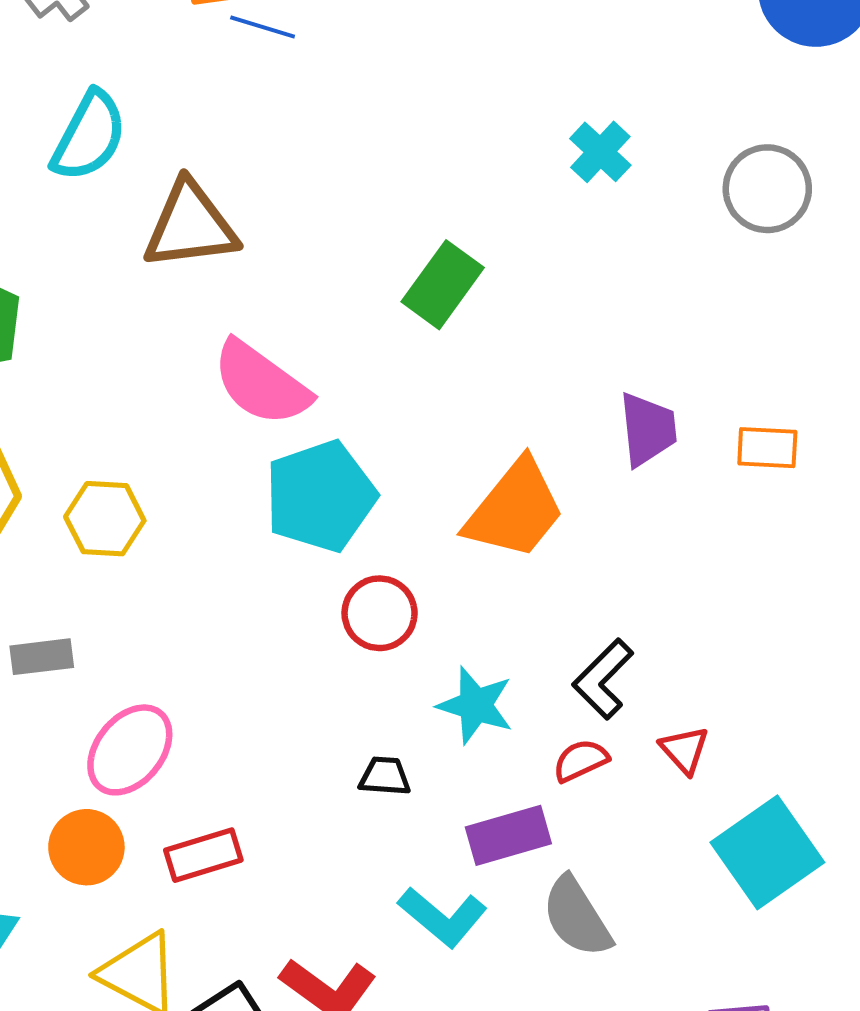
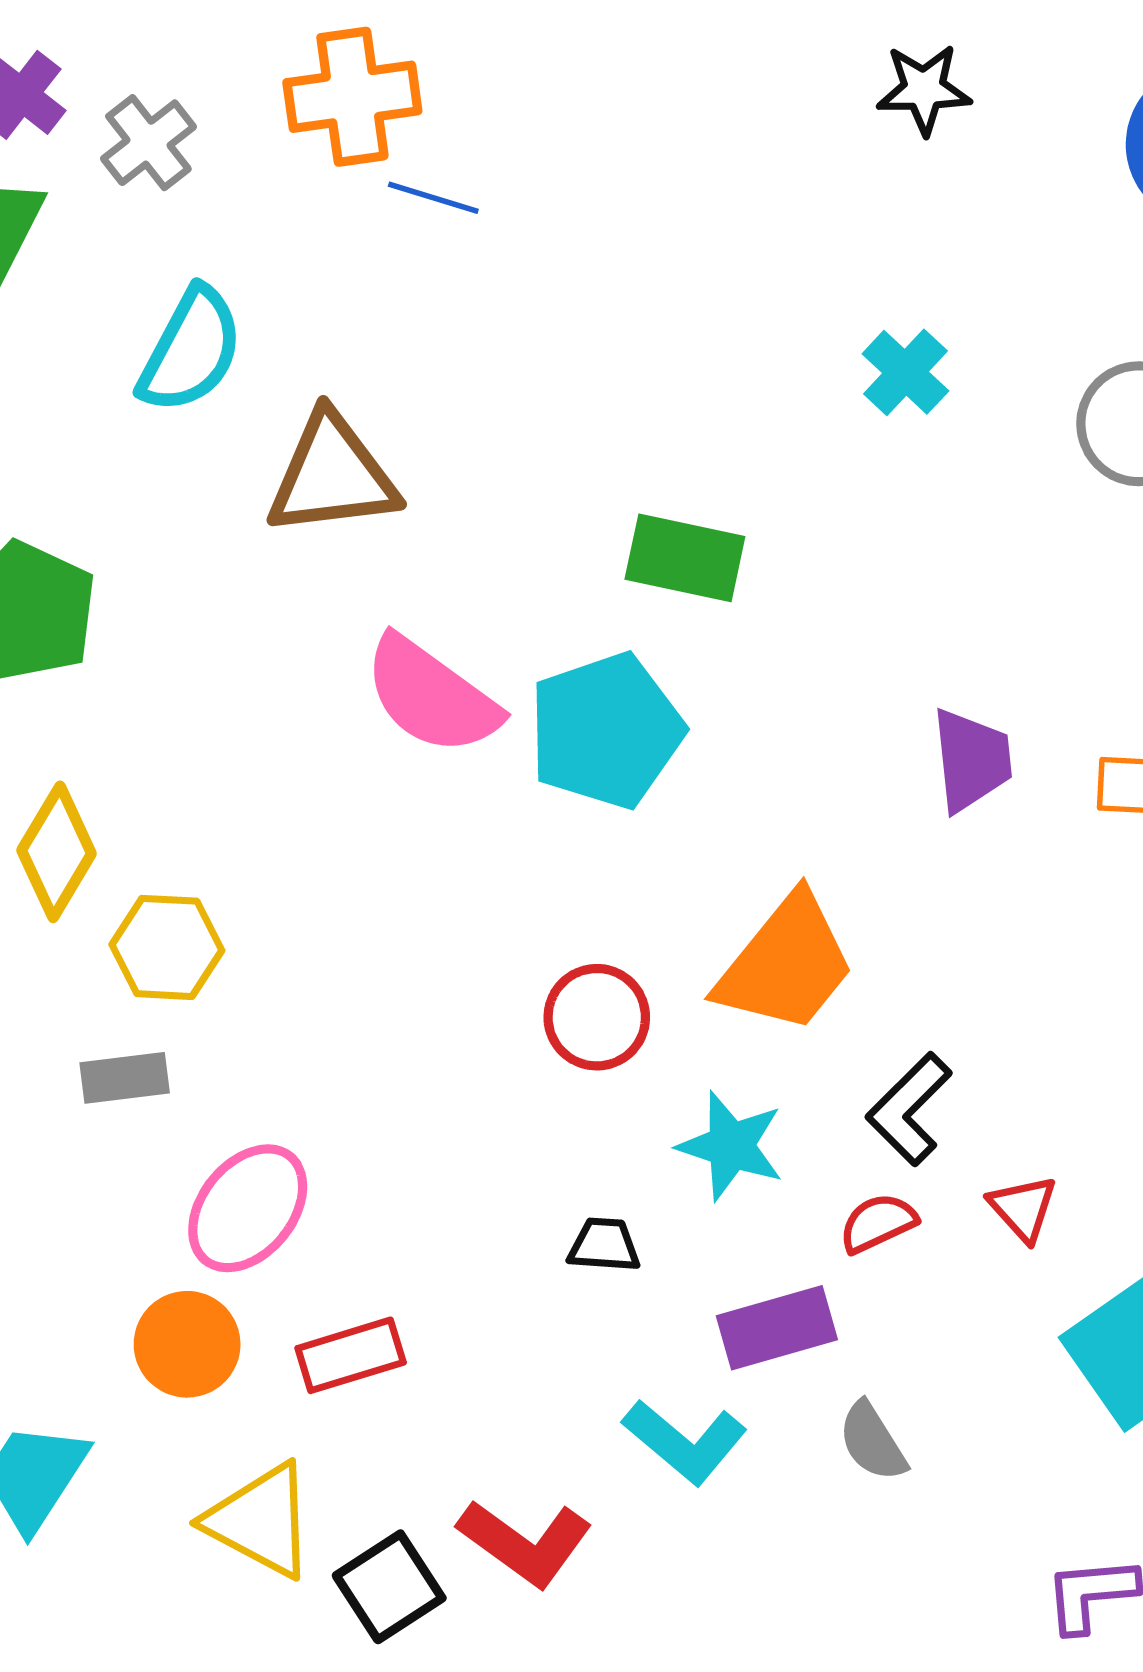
green rectangle: (443, 285) -> (685, 558), turned 66
cyan pentagon: (320, 496) -> (606, 731), moved
orange trapezoid: (515, 509) -> (786, 964), moved
yellow hexagon: (105, 519) -> (167, 947), moved
gray semicircle: (577, 917) -> (872, 1442), size x0.7

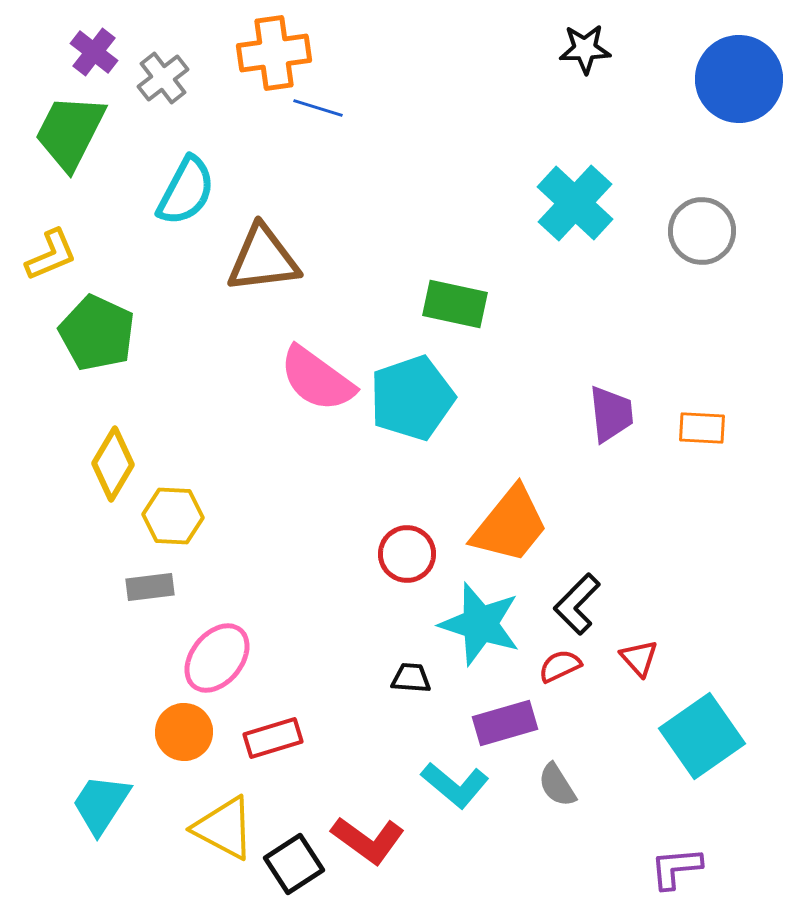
cyan cross: (905, 372) -> (575, 203), size x1.6
cyan star: (731, 1146) -> (480, 624), size x1.4

